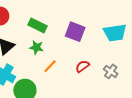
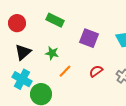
green rectangle: (37, 25) -> (55, 20), moved

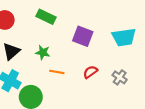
orange line: (65, 71) -> (57, 72), turned 56

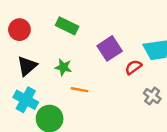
purple square: (83, 36) -> (110, 48), turned 36
red semicircle: (90, 72) -> (133, 67), moved

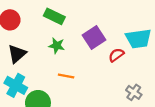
green star: (63, 67) -> (57, 46), moved
gray cross: (152, 96) -> (134, 92), moved

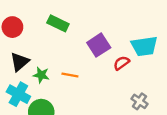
green star: (57, 46) -> (41, 75), moved
orange line: (66, 76) -> (70, 75), moved

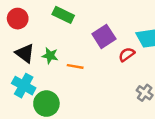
black triangle: (20, 62) -> (25, 53), turned -42
green star: (41, 75) -> (50, 56), moved

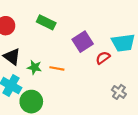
green star: (50, 56) -> (34, 67), moved

